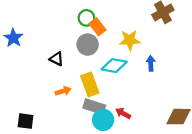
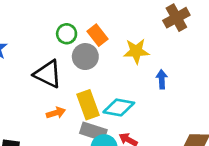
green circle: (86, 18) -> (67, 34), moved
black triangle: (57, 59) -> (48, 74), size x1.6
cyan diamond: (114, 66) -> (119, 107), moved

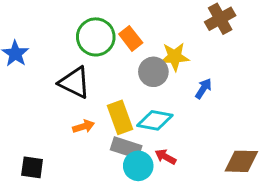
green circle: (67, 34) -> (96, 37), size x1.6
gray circle: (85, 57) -> (153, 72), moved
blue arrow: (162, 79) -> (203, 89), turned 36

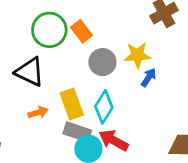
yellow star: (175, 57) -> (137, 55), moved
cyan diamond: (155, 120) -> (104, 107), turned -68
red arrow: (166, 157) -> (114, 140), size x1.5

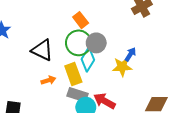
green circle: (49, 30) -> (79, 43), moved
yellow star: (137, 55) -> (122, 67), moved
cyan diamond: (104, 107) -> (88, 59), moved

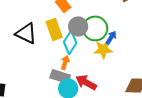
green circle: (79, 43) -> (95, 28), moved
yellow rectangle: (73, 74) -> (54, 29), moved
orange arrow: (48, 80) -> (65, 62), moved, turned -56

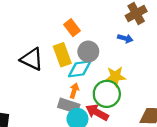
green circle: (95, 28) -> (107, 94), moved
blue arrow: (111, 37) -> (125, 38), moved, turned 72
cyan diamond: (70, 42) -> (80, 69), turned 50

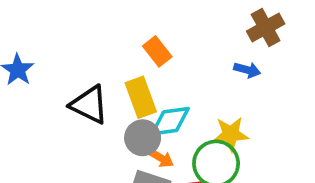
gray circle: (88, 52) -> (143, 138), moved
orange arrow: (74, 91) -> (161, 158), turned 104

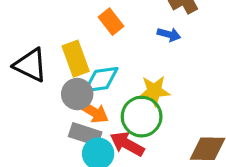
orange rectangle: (157, 51) -> (111, 22), moved
orange arrow: (161, 158) -> (93, 112), size x1.4

